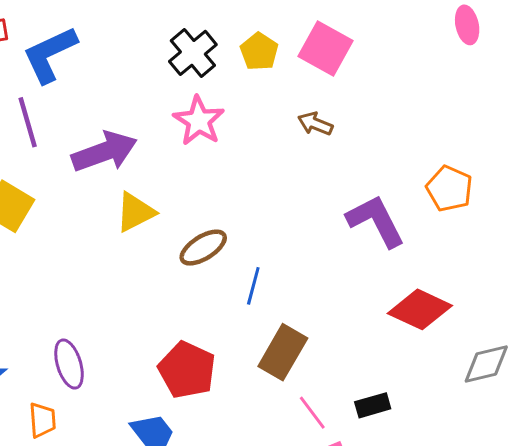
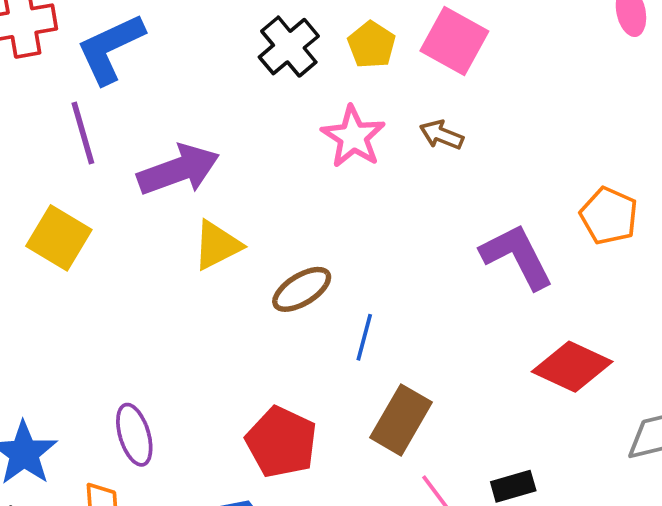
pink star: (199, 121) -> (353, 137), moved

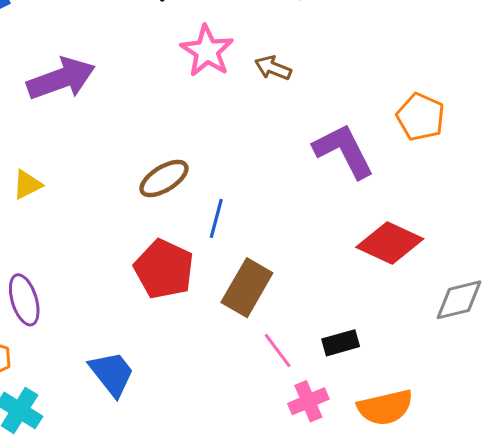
brown arrow: (441, 135) -> (273, 68), moved
yellow triangle: (217, 245) -> (27, 185), moved, size x0.7
red pentagon: (281, 442) -> (164, 269), moved

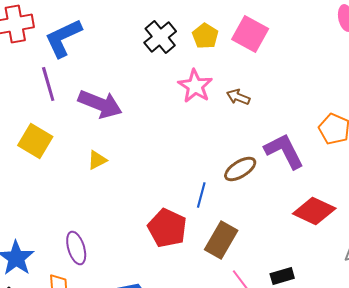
purple arrow: (61, 79) -> (100, 104), turned 42
brown ellipse: (164, 178) -> (240, 169), moved
yellow triangle: (27, 185) -> (97, 160), moved

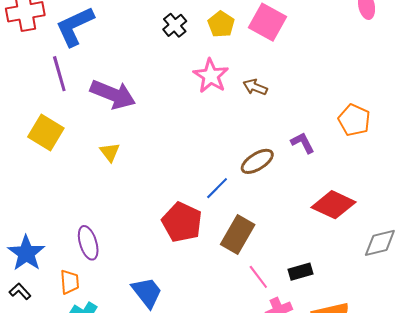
black cross: (160, 37) -> (175, 25), size x0.7
purple L-shape: (284, 151) -> (303, 143), size x0.6
yellow triangle: (97, 160) -> (110, 152), turned -40
blue line: (201, 195) -> (217, 188), turned 30

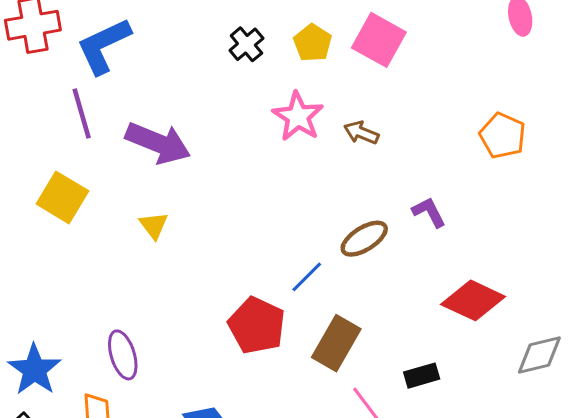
orange pentagon: (354, 120) -> (503, 136), moved
black rectangle: (301, 272) -> (422, 376), moved

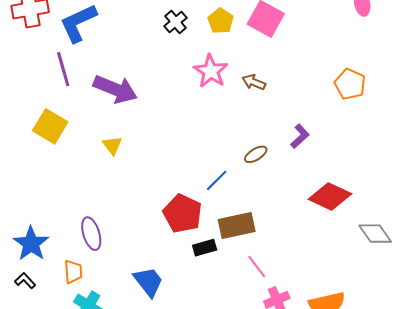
purple L-shape: (429, 212) -> (300, 136), turned 75
brown ellipse: (364, 239) -> (256, 154), size x0.7
brown rectangle: (336, 343) -> (237, 226), turned 48
gray diamond: (539, 355) -> (375, 234), turned 68
black rectangle: (422, 376) -> (205, 248), moved

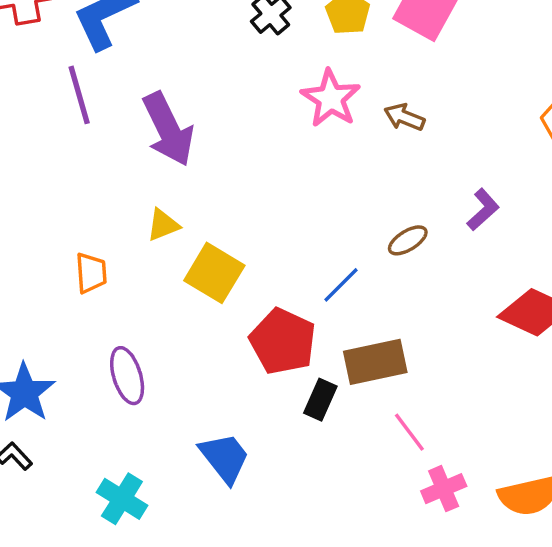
purple arrow: (115, 89) -> (168, 129), turned 42
yellow square: (50, 126) -> (214, 273), moved
yellow triangle: (112, 145) -> (163, 225), turned 45
black rectangle: (205, 248) -> (320, 400), turned -50
orange trapezoid: (73, 272) -> (91, 273), moved

